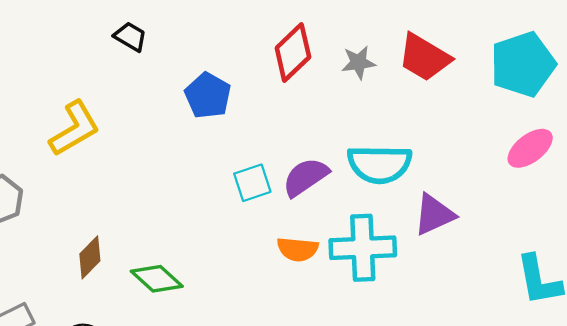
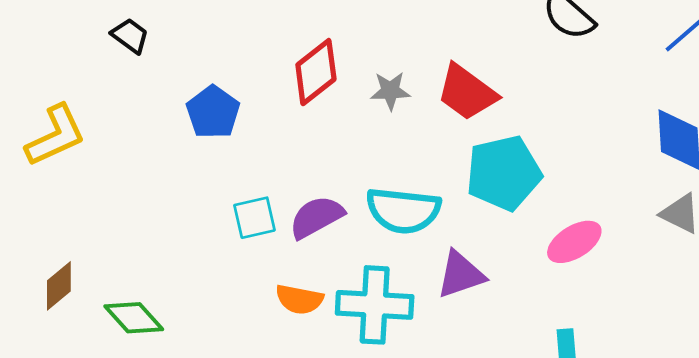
cyan pentagon: (523, 64) -> (504, 173), moved
pink ellipse: (530, 148) -> (574, 242), moved

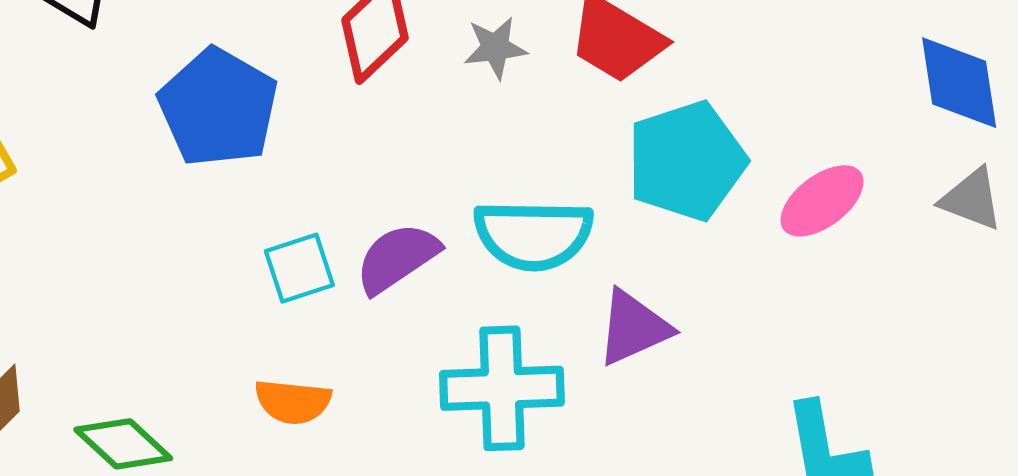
blue pentagon: (213, 112) -> (218, 108), size x1.4
pink ellipse: (574, 242) -> (822, 201), moved
orange semicircle: (299, 299) -> (293, 402), moved

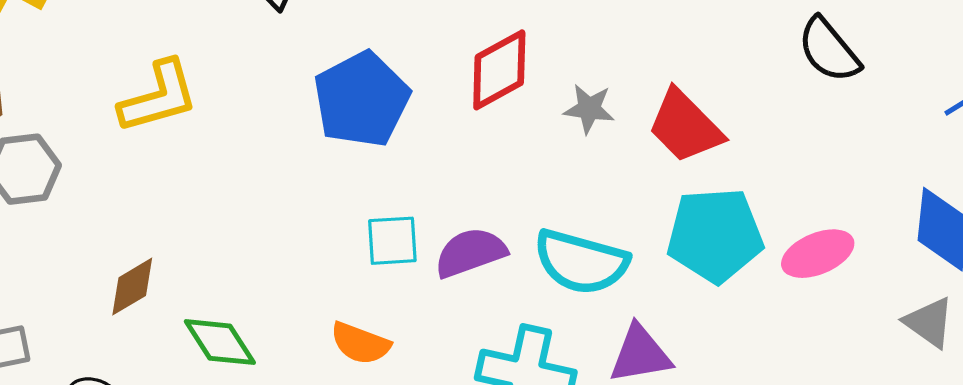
pink ellipse: (822, 201) -> (818, 254), moved

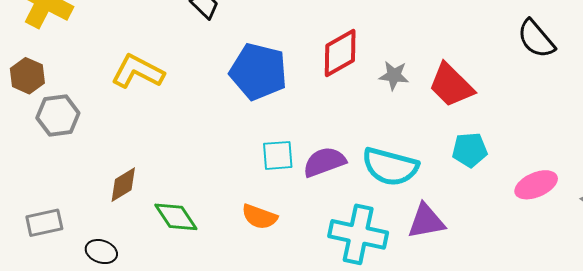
yellow L-shape: (159, 97) -> (138, 72), turned -136
blue pentagon: (362, 99) -> (258, 72), turned -30
cyan pentagon: (715, 235) -> (470, 150), size x0.6
pink ellipse: (818, 254) -> (536, 185), moved

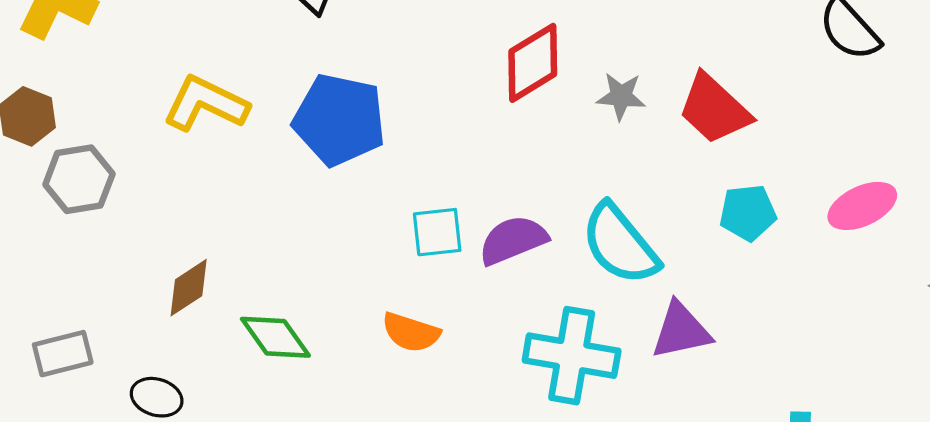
blue pentagon: (258, 72) -> (339, 120), moved
cyan semicircle: (390, 167) -> (620, 244), turned 38
pink ellipse: (536, 185) -> (862, 206), moved

